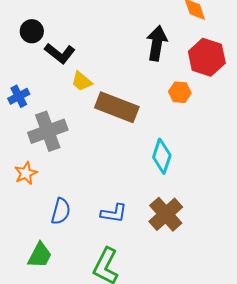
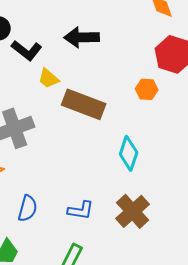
black arrow: (157, 43) -> (82, 37), moved, turned -100

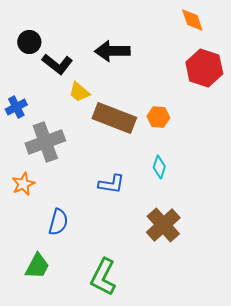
orange hexagon: (147, 89) -> (158, 117), moved
cyan diamond: (129, 153) -> (159, 167), size x0.7
blue L-shape: (81, 210) -> (111, 184), moved

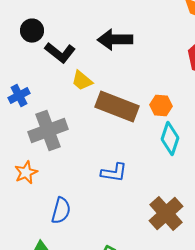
cyan diamond: (159, 167) -> (170, 139), moved, size x1.4

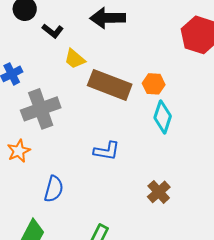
black L-shape: (60, 53) -> (53, 31), size x0.7
brown cross: (166, 214) -> (159, 192), size x0.7

